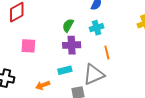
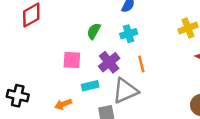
purple cross: (72, 45) -> (109, 62), moved, turned -36
pink square: (28, 46) -> (72, 60), moved

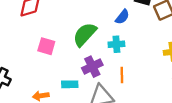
green semicircle: (94, 31) -> (85, 34), size x1.6
pink square: (72, 60) -> (46, 46), moved

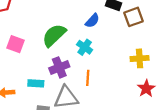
cyan cross: (116, 44) -> (85, 47), turned 35

